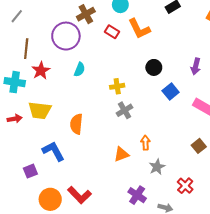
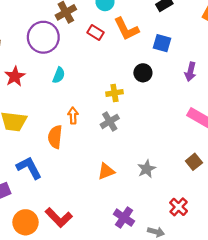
yellow cross: (117, 86) -> (114, 93), moved
blue square: (171, 92) -> (162, 43), moved, turned -35
orange arrow: (145, 143) -> (73, 116), moved
gray star: (157, 167) -> (147, 169), moved

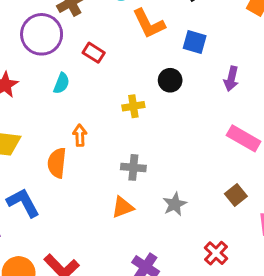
red rectangle: (96, 32) -> (94, 53), moved
gray cross: (110, 121) -> (133, 167), moved, turned 36

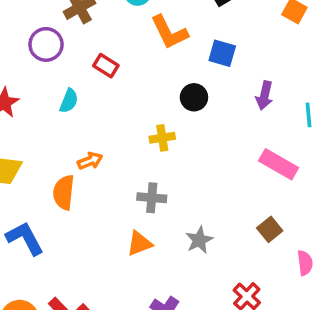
purple circle: (42, 34) -> (46, 44), size x0.7
yellow cross: (133, 106) -> (162, 138), moved
orange arrow: (80, 135) -> (90, 161), turned 70

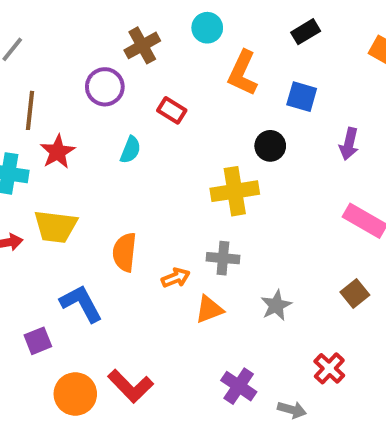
orange L-shape: (169, 32) -> (243, 73), turned 51
yellow cross: (162, 138) -> (235, 191), size x1.6
orange arrow: (90, 161) -> (176, 278), moved

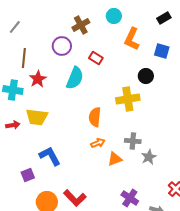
cyan semicircle: (130, 150) -> (75, 78), size x1.6
orange semicircle: (125, 252) -> (95, 117), moved
gray cross: (223, 258) -> (133, 141), moved

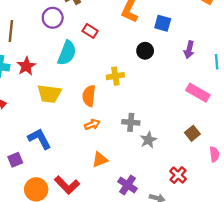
red star: (38, 79) -> (26, 66), moved
yellow cross: (128, 99) -> (115, 76), moved, size x0.7
yellow trapezoid: (37, 117) -> (49, 94), moved
orange triangle: (115, 159) -> (100, 160), moved

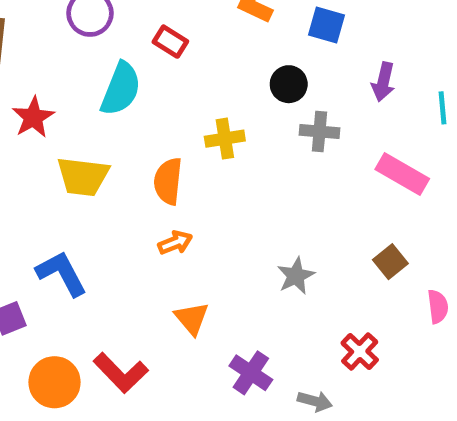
gray cross: (131, 122) -> (319, 131), moved
orange triangle: (100, 160) -> (192, 318), turned -49

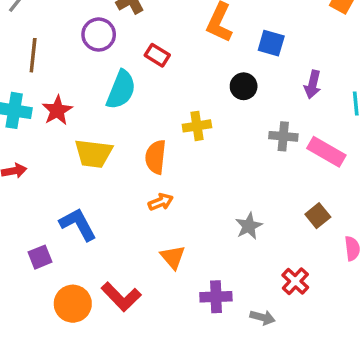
gray cross: (319, 131) -> (283, 136), moved
purple cross: (251, 373) -> (216, 297), turned -36

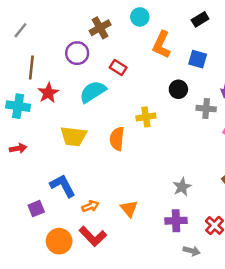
cyan semicircle: (121, 90) -> (93, 92), turned -144
red star: (57, 110) -> (48, 93), moved
gray cross: (283, 136) -> (206, 109), moved
orange arrow: (161, 202) -> (90, 206), moved
purple cross: (216, 297) -> (176, 221), moved

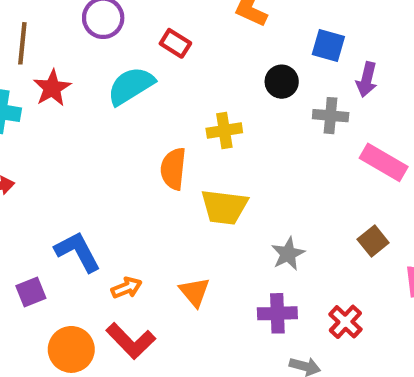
blue square: (198, 59) -> (328, 45), moved
yellow trapezoid: (74, 136) -> (224, 207), moved

